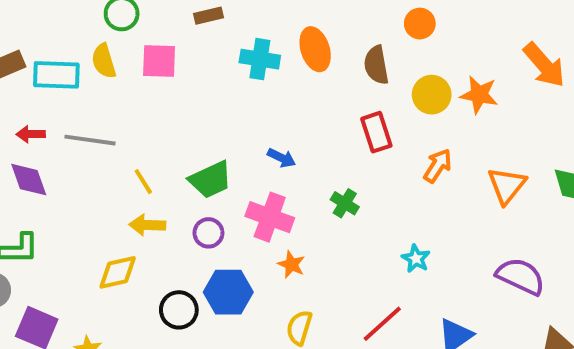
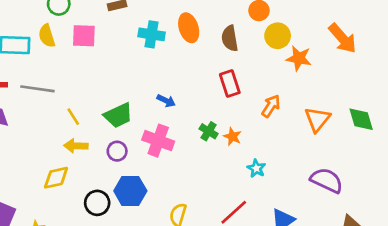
yellow circle: (432, 95) -> (278, 36), moved
orange star: (291, 264) -> (232, 137), moved

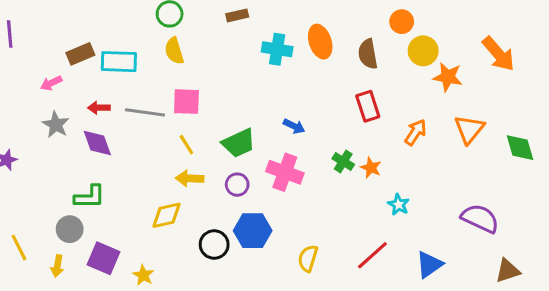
yellow semicircle: (47, 36) -> (174, 51), moved
pink square: (84, 36) -> (186, 102), moved
orange triangle: (317, 119) -> (469, 129), moved

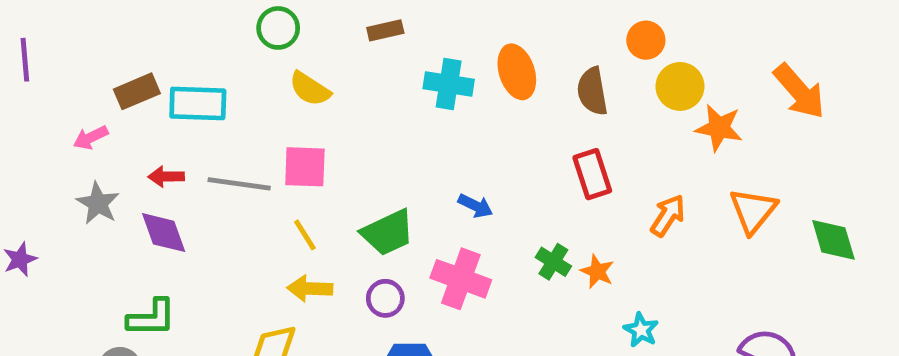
yellow semicircle: (174, 51) -> (310, 89), moved, turned -40

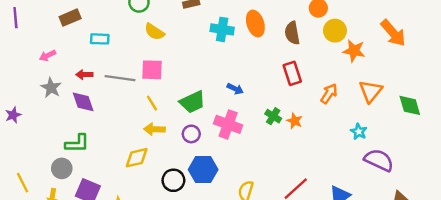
brown rectangle: (137, 91) -> (70, 18), moved
cyan rectangle: (198, 103) -> (100, 39), size x0.7
cyan star: (641, 330) -> (359, 132), moved

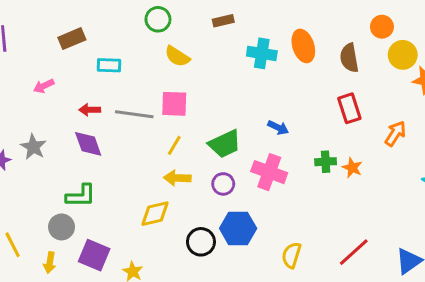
gray star: (51, 88) -> (33, 147), moved
yellow line: (152, 103) -> (174, 145), turned 63
green cross: (273, 116) -> (326, 162), turned -35

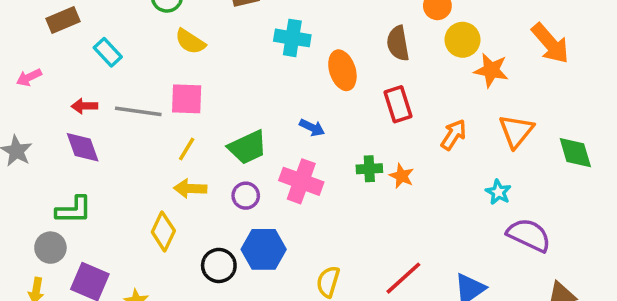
orange ellipse: (303, 46) -> (342, 70), moved
cyan rectangle: (109, 65) -> (108, 52), turned 45
yellow diamond: (155, 214) -> (163, 231), turned -52

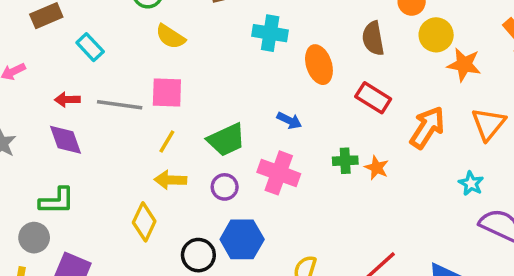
red rectangle: (398, 104) -> (373, 98), turned -40
orange arrow: (454, 135) -> (427, 127), size x1.4

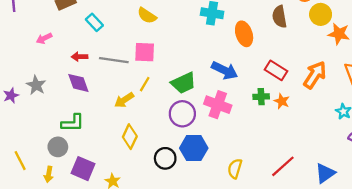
red rectangle: (373, 98) -> (276, 70), moved
blue arrow: (289, 121) -> (225, 70), size x1.6
yellow arrow: (170, 180) -> (124, 100), moved, turned -36
purple circle: (225, 187) -> (182, 114), size x1.5

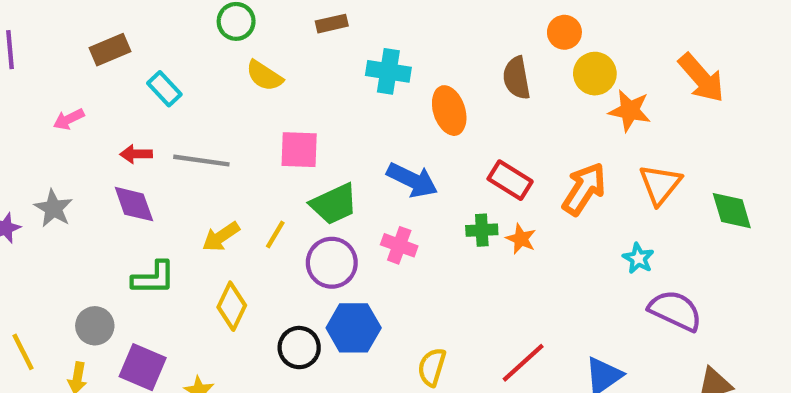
pink square: (145, 52) -> (299, 150), moved
yellow line: (145, 84) -> (275, 234), moved
pink cross: (218, 105) -> (399, 245), size x0.7
green L-shape: (73, 123) -> (153, 278), moved

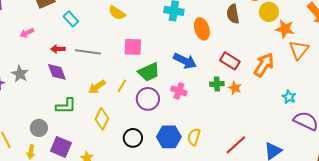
orange triangle: (660, 184) -> (299, 50), moved
blue hexagon: (354, 328) -> (169, 137), moved
yellow semicircle: (432, 367) -> (194, 137), moved

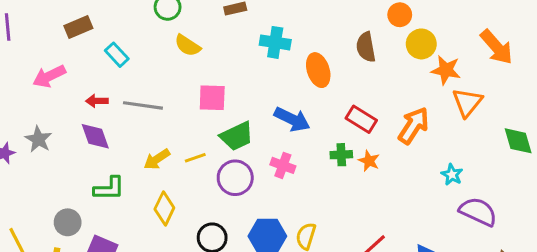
pink arrow: (27, 33) -> (49, 76), size x1.5
yellow line: (122, 86) -> (195, 158), turned 40

